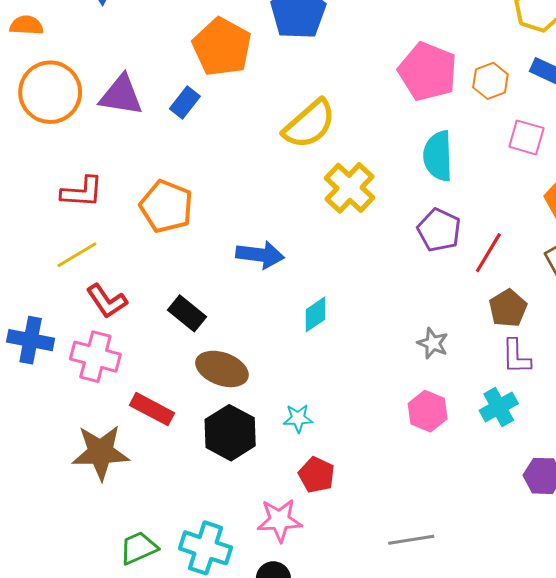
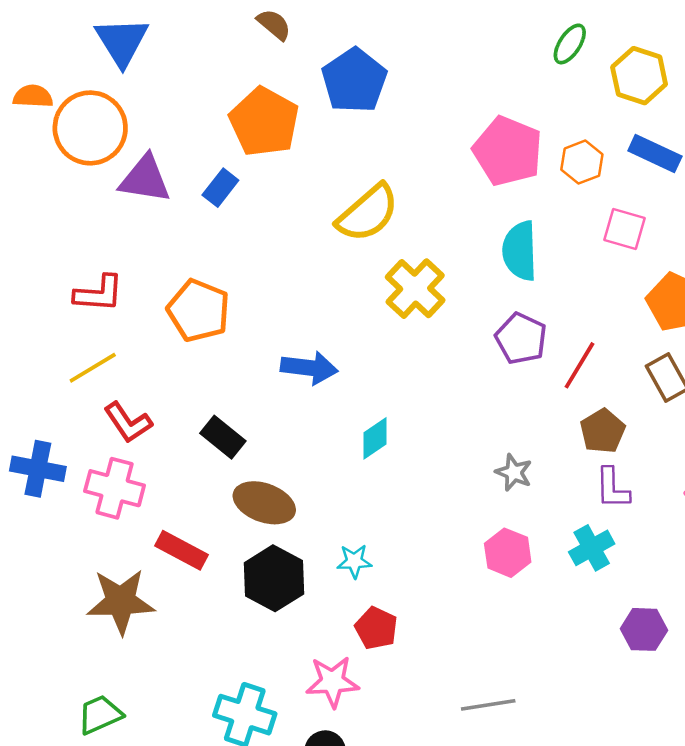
orange circle: (50, 92) -> (90, 128), moved
green trapezoid: (139, 548) -> (100, 715), moved

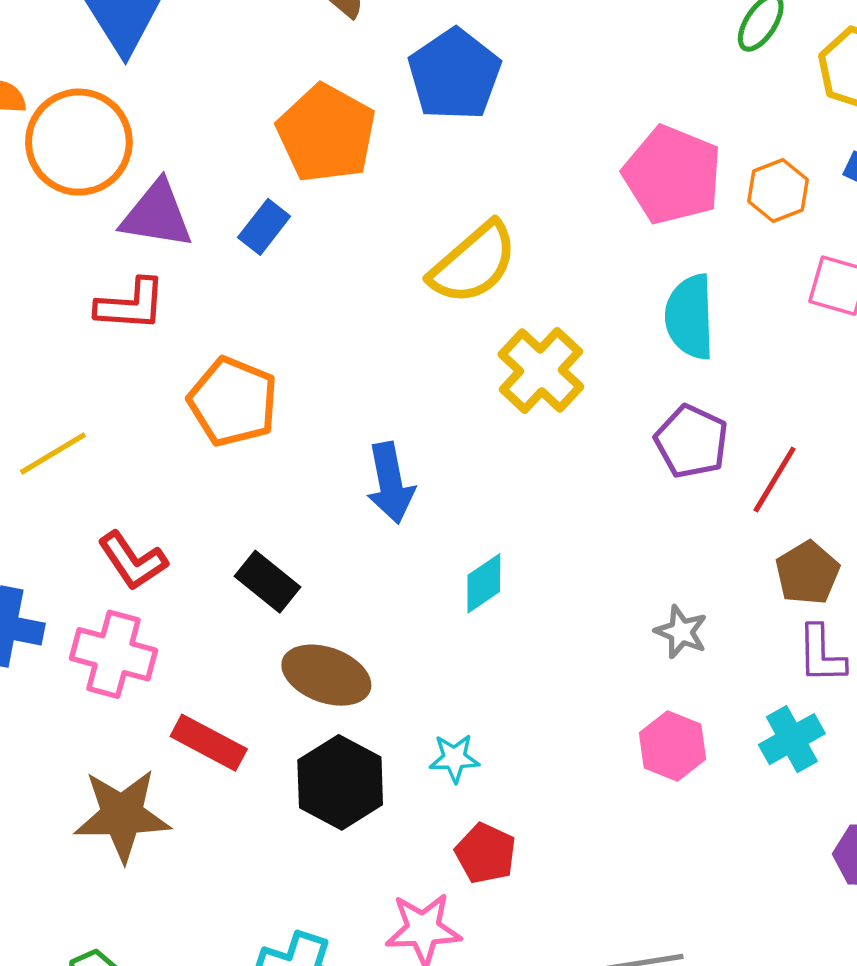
red L-shape: (99, 293) -> (131, 305), moved
yellow line: (93, 368) -> (53, 454), moved
blue arrow: (309, 368) -> (390, 483), turned 72

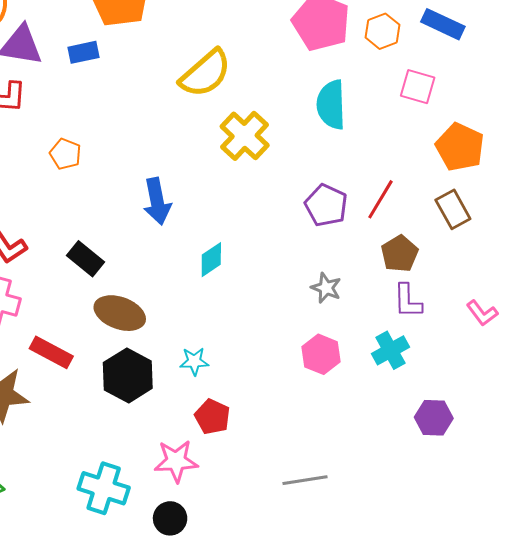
blue rectangle: (264, 227) -> (83, 52), turned 40
orange pentagon: (233, 402) -> (65, 154), size x0.6
purple pentagon: (692, 441) -> (326, 205), moved

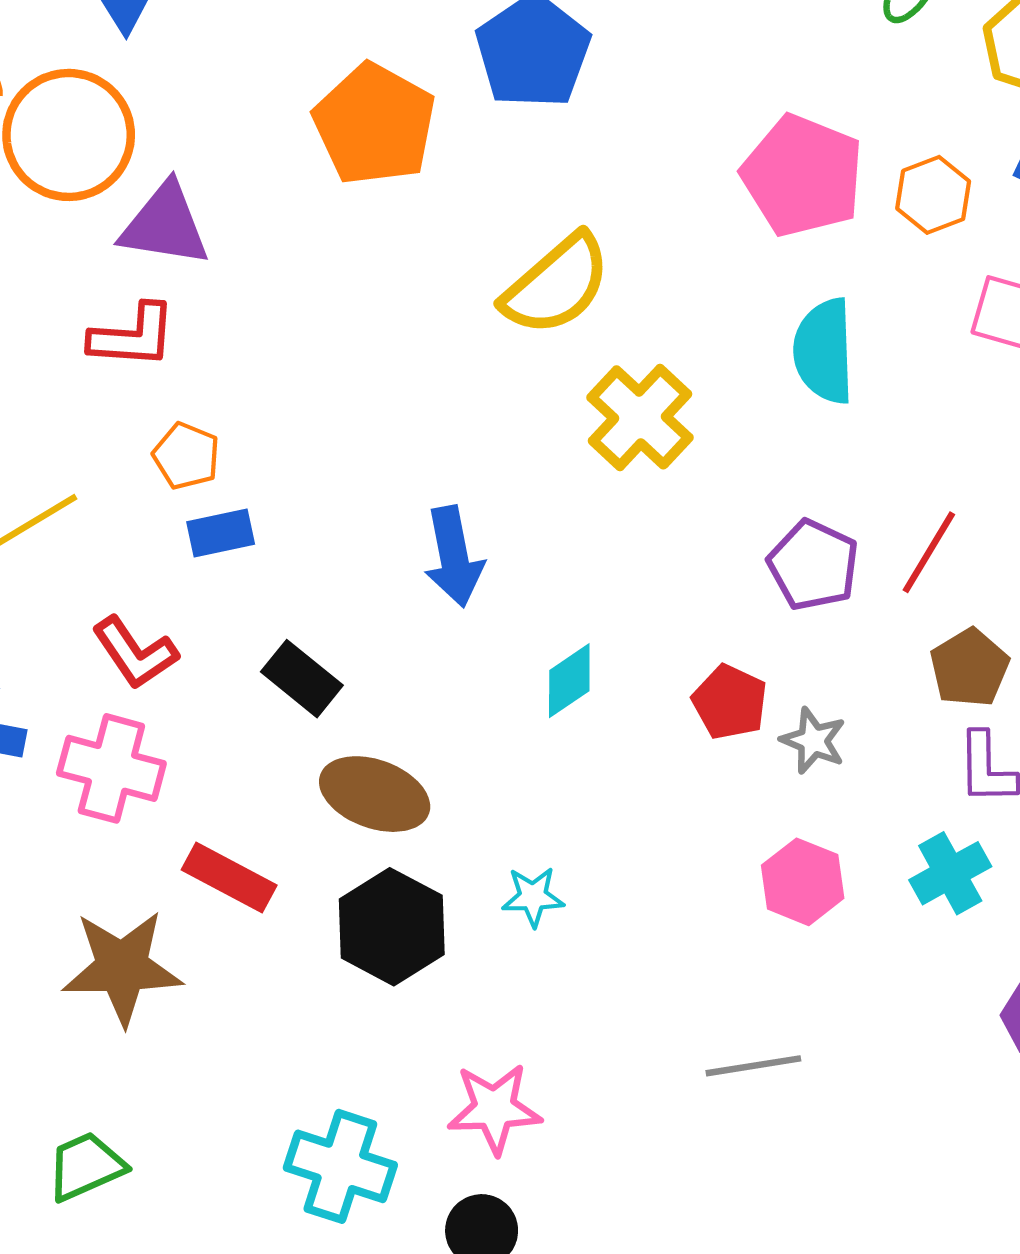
blue rectangle: (83, 52) -> (221, 533), moved
orange pentagon: (65, 154) -> (186, 456), moved
red pentagon: (212, 417) -> (730, 702), moved
gray line: (305, 480) -> (753, 1066), moved

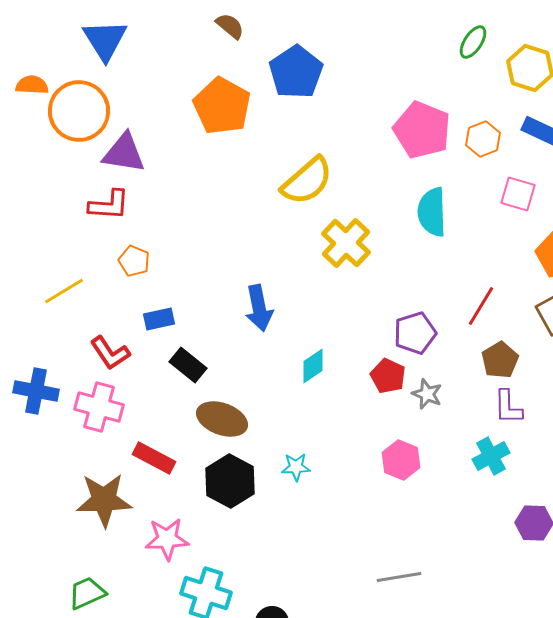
blue rectangle: (221, 533) -> (159, 319), moved
purple pentagon: (813, 565) -> (415, 333), moved, turned 30
pink hexagon: (803, 882) -> (401, 460), moved
gray line: (753, 1066) -> (399, 577), moved
pink star: (494, 1109) -> (167, 539), moved

